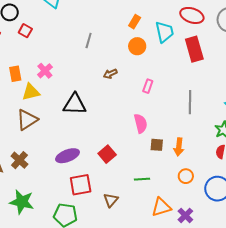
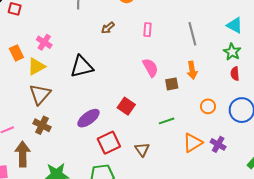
orange arrow: (179, 147) -> (192, 70), moved
brown cross: (19, 160) -> (42, 125), moved

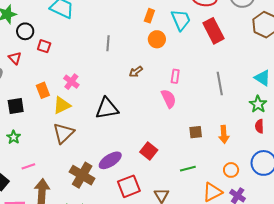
pink semicircle: (150, 68) -> (169, 99), moved
orange arrow: (192, 70) -> (224, 134), moved
orange circle: (208, 106) -> (231, 170), moved
brown cross: (42, 125) -> (82, 175), moved, size x1.4

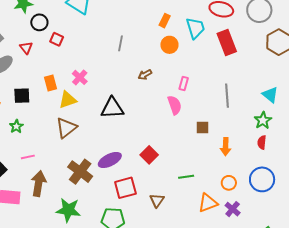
brown square: (196, 132) -> (202, 127), moved

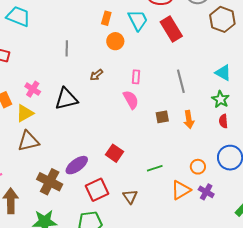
black triangle: (112, 108) -> (66, 99), moved
brown triangle: (66, 128) -> (28, 141), turned 35
orange arrow: (226, 147) -> (189, 119), moved

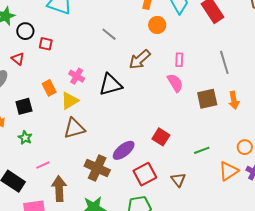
gray line: (67, 48) -> (109, 34), turned -49
brown arrow: (96, 75) -> (140, 59), size x1.6
brown square: (162, 117) -> (207, 99), size x1.5

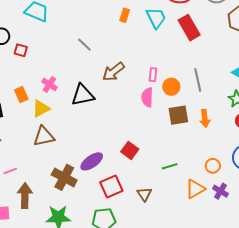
orange circle: (157, 25) -> (171, 87), moved
pink semicircle: (175, 83) -> (147, 97), turned -150

